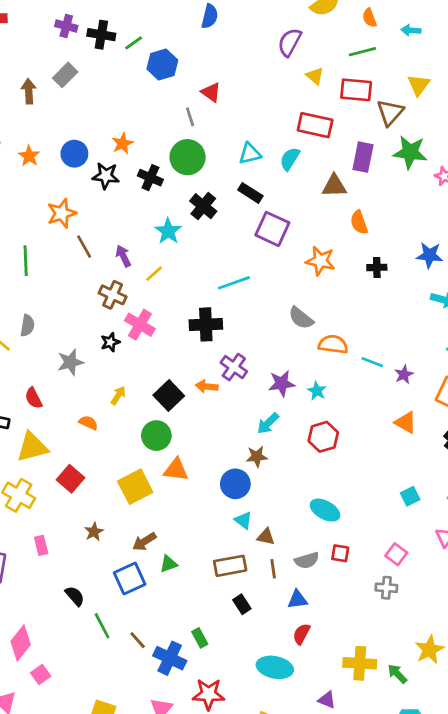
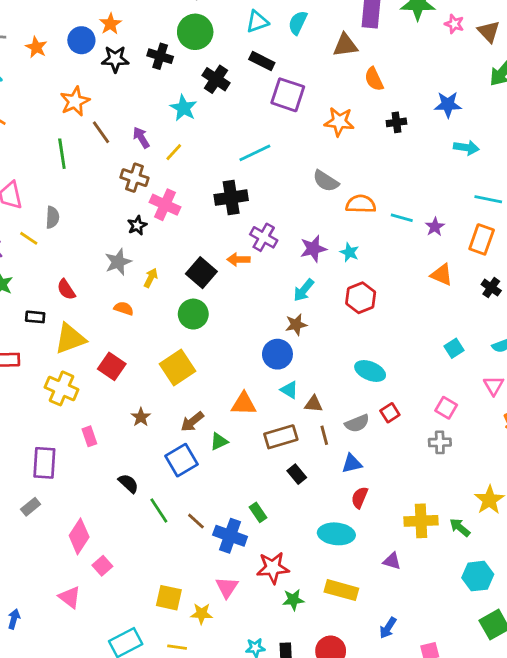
orange star: (122, 143) -> (110, 24), moved
green line: (26, 261) -> (62, 154), moved
gray star: (70, 362) -> (118, 262), moved
orange triangle: (176, 470) -> (244, 404), moved
red square: (340, 553) -> (390, 413), turned -36

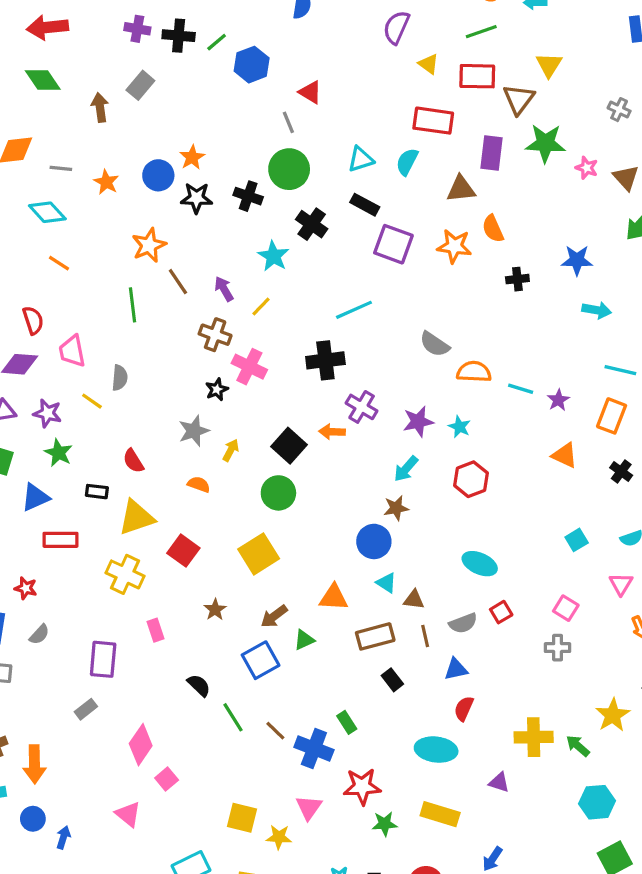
orange star: (339, 122) -> (454, 246), moved

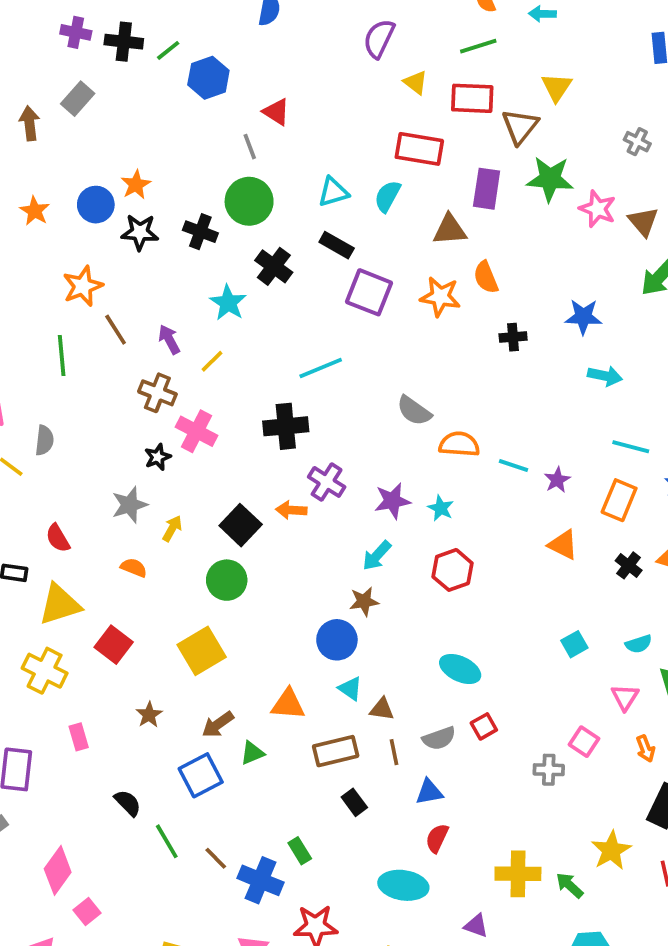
pink star: (587, 168) -> (598, 209), size x1.4
pink square: (566, 608) -> (584, 742), moved

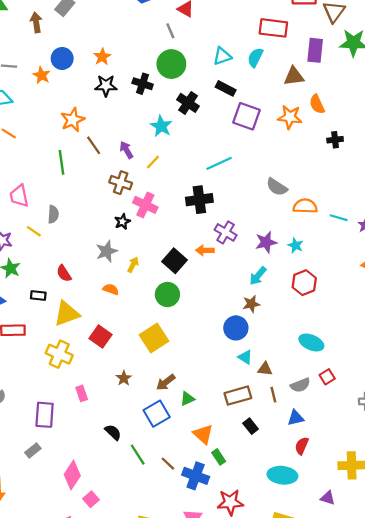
blue circle: (96, 205) -> (62, 58), moved
orange triangle: (288, 704) -> (203, 434), moved, turned 40

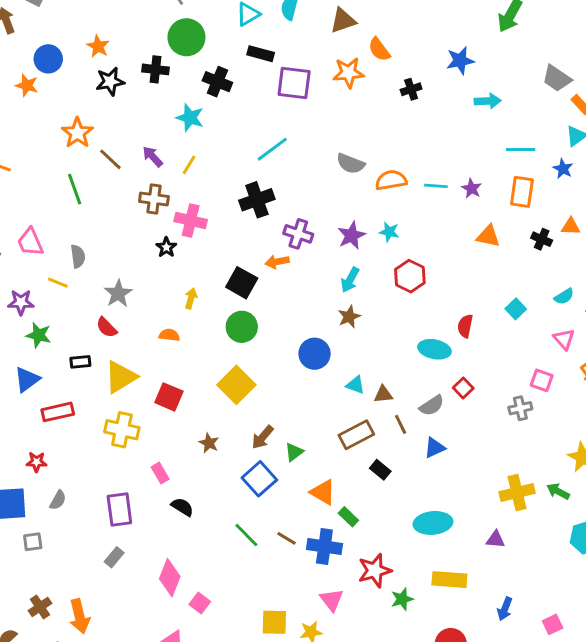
gray star: (107, 251) -> (118, 294), moved
blue circle: (236, 328) -> (315, 354), moved
black semicircle: (113, 432) -> (182, 507), moved
red semicircle: (302, 446) -> (465, 326), moved

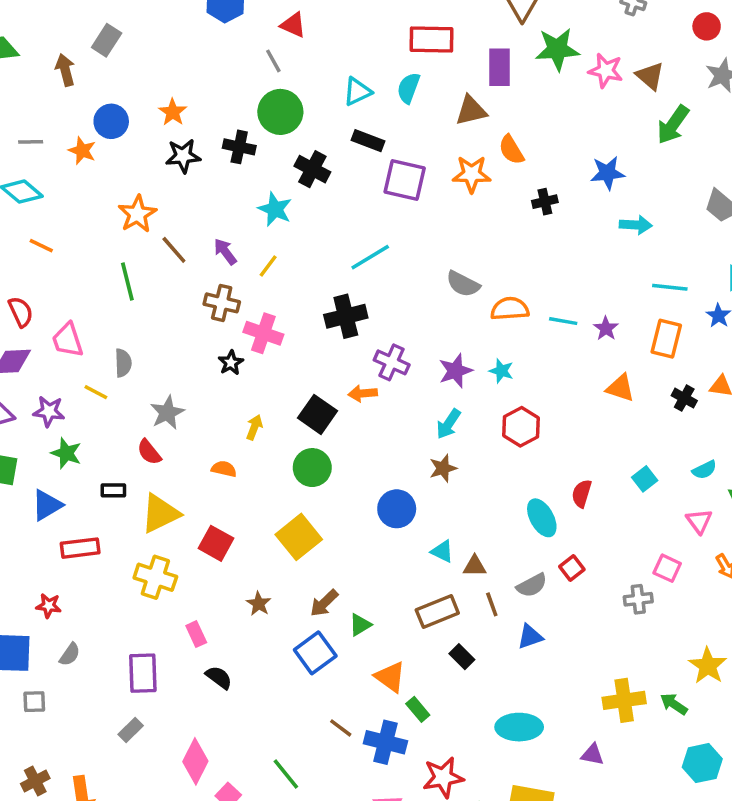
cyan ellipse: (434, 349) -> (542, 518), turned 44
green line: (246, 535) -> (286, 774), moved

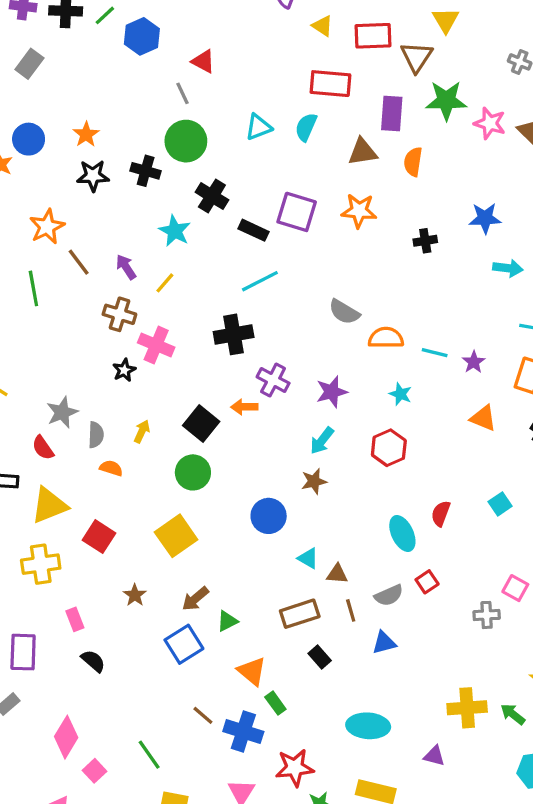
black rectangle: (368, 141) -> (253, 230), moved
orange semicircle: (511, 150) -> (413, 162), moved, turned 36
gray semicircle: (123, 363) -> (96, 435), moved
cyan star: (501, 371) -> (400, 394), moved
yellow cross: (155, 577) -> (41, 564), turned -30

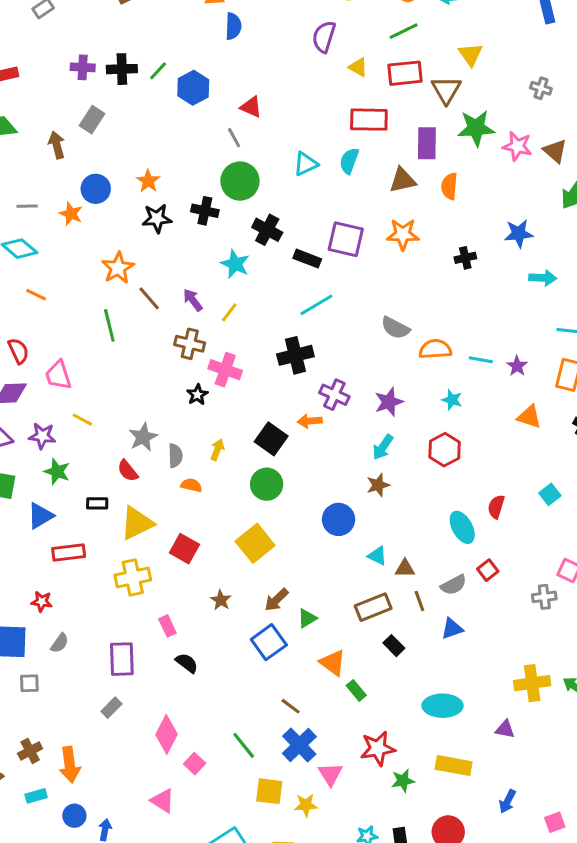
blue cross: (243, 732) -> (299, 745), moved, turned 32

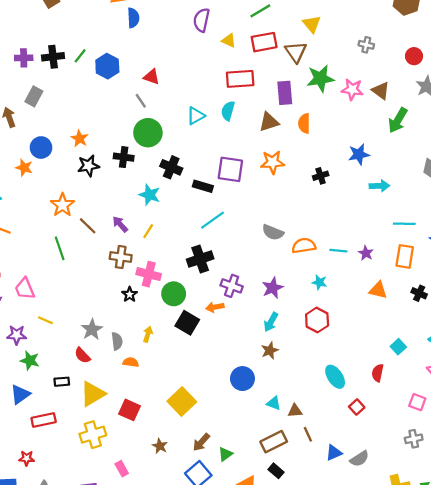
green circle: (267, 484) -> (174, 294), moved
red semicircle: (496, 507) -> (378, 373), moved
gray semicircle: (454, 585) -> (359, 459), moved
gray cross: (544, 597) -> (414, 439), moved
black rectangle: (394, 646) -> (276, 471), moved

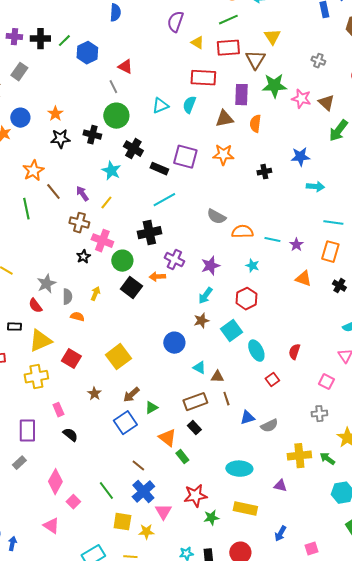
cyan square: (398, 347) -> (231, 331), moved, size x1.5

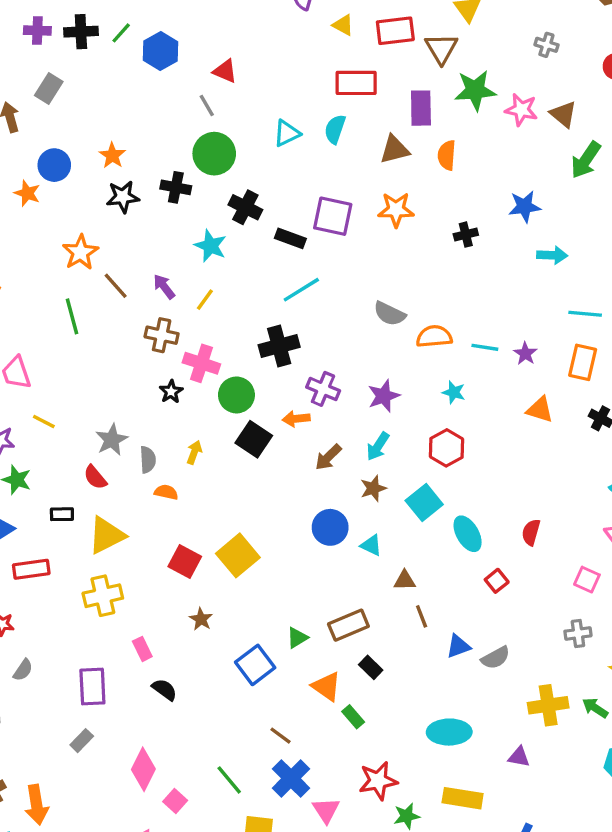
red square: (71, 359) -> (185, 561), moved
cyan triangle: (199, 368) -> (371, 545), moved
brown arrow: (131, 395) -> (328, 457), moved
brown rectangle: (195, 402) -> (348, 625), moved

